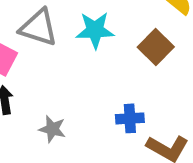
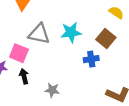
blue cross: (130, 118) -> (91, 59), moved

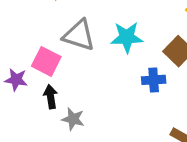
gray star: (52, 90) -> (73, 119), moved

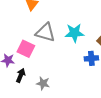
black arrow: (51, 97) -> (21, 75), moved, turned 32

